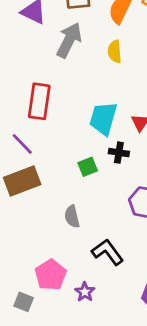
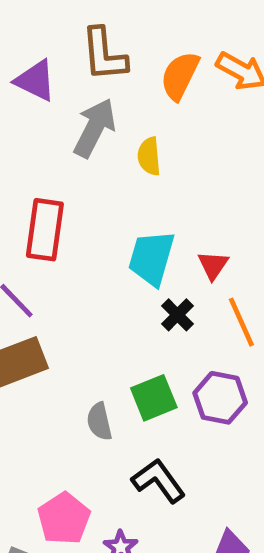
yellow semicircle: (115, 52) -> (149, 156), moved
black cross: (119, 153) -> (177, 315), turned 36
green square: (88, 167) -> (154, 398), moved, size x1.4

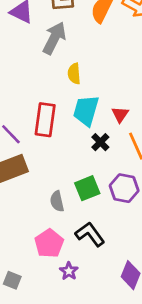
yellow semicircle: (149, 156) -> (74, 74), moved
red rectangle: (45, 230) -> (45, 120), moved
pink pentagon: (64, 519) -> (49, 243), moved

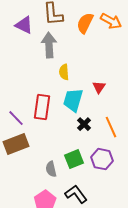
gray arrow: (54, 38) -> (49, 45), turned -30
red triangle: (120, 114) -> (99, 87), moved

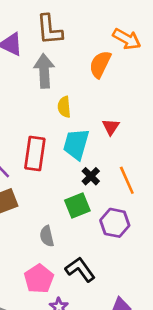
orange semicircle: (85, 23) -> (100, 64), moved
green square: (74, 159) -> (77, 205), moved

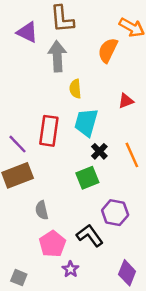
red triangle: (111, 127) -> (126, 101), moved, turned 35
purple hexagon: (115, 223) -> (115, 213), moved
gray semicircle: (47, 236) -> (42, 210), moved

